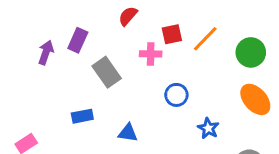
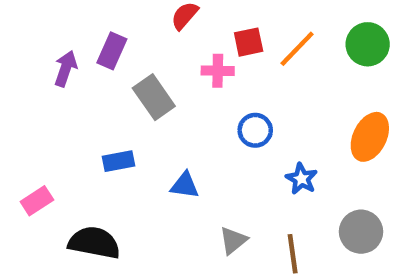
green circle: (251, 52) -> (368, 44), moved
orange ellipse: (255, 99) -> (370, 137), turned 68

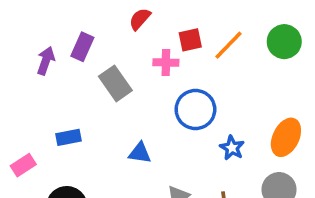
blue circle: (255, 130) -> (195, 109), size x1.5
orange ellipse: (370, 137) -> (286, 137), moved
blue rectangle: (118, 161) -> (68, 137), moved

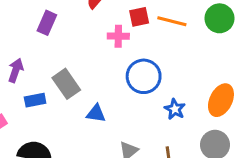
orange line: (229, 45) -> (172, 21), turned 60
purple arrow: (46, 61) -> (16, 70), moved
gray rectangle: (115, 83) -> (66, 84), moved

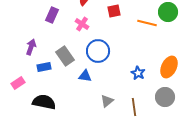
orange line: (172, 21) -> (147, 23), moved
pink cross: (118, 36) -> (82, 24), moved, turned 32
blue circle: (144, 76) -> (98, 51), moved

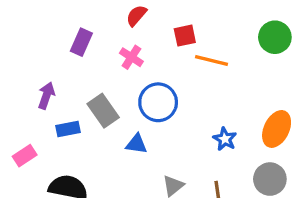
orange line: (147, 23) -> (211, 61), moved

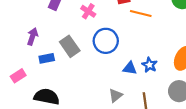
blue triangle: (136, 144) -> (130, 68), moved

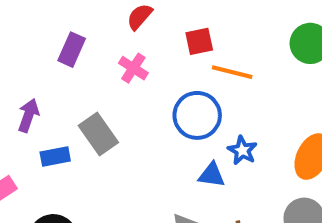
blue circle: (106, 41) -> (197, 115), moved
blue star: (150, 65) -> (242, 150), moved

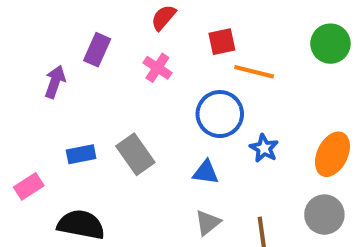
purple arrow: (28, 115) -> (55, 82), moved
gray rectangle: (98, 134) -> (135, 154), moved
blue triangle: (212, 175) -> (206, 172), moved

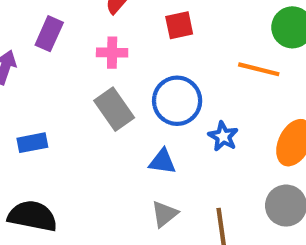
pink cross: (157, 68) -> (112, 53), turned -32
orange line: (254, 72) -> (259, 69), moved
gray rectangle: (135, 154) -> (114, 109), moved

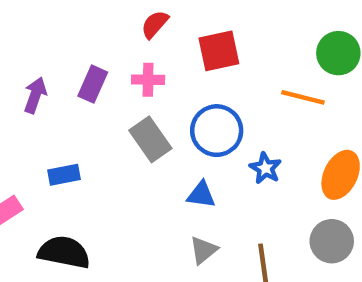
red square: (179, 25) -> (219, 51), size x1.4
purple rectangle: (49, 34) -> (93, 84), moved

